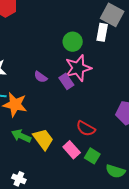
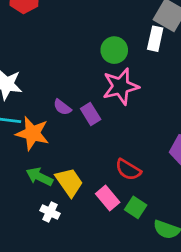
purple semicircle: (41, 77) -> (62, 107), moved
purple rectangle: (66, 81) -> (91, 114), moved
white cross: (19, 179) -> (50, 212), moved

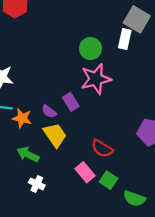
purple semicircle: (62, 107) -> (49, 111), moved
orange star: (32, 133) -> (22, 118), size x0.7
yellow trapezoid: (69, 182) -> (55, 135), moved

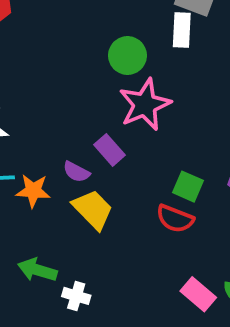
green arrow: (28, 154) -> (37, 270), moved
pink rectangle: (85, 172) -> (198, 294), moved
green square: (108, 180) -> (188, 187), moved

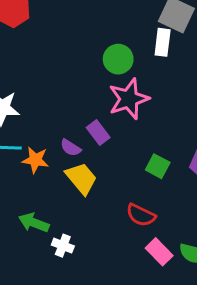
red semicircle: (175, 219) -> (141, 215), moved

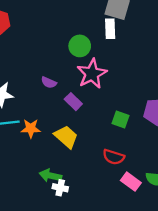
purple semicircle: (71, 148) -> (49, 82), moved
green arrow: (34, 223) -> (50, 176), moved

